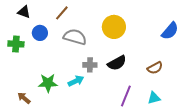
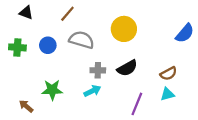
blue circle: (40, 33) -> (48, 45), moved
cyan arrow: (76, 81) -> (92, 91), moved
cyan triangle: (154, 98) -> (167, 94), moved

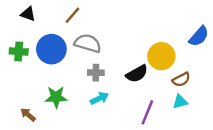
yellow circle: (124, 29) -> (161, 56), moved
blue circle: (48, 45) -> (51, 49), size x1.6
gray cross: (98, 70) -> (96, 73), moved

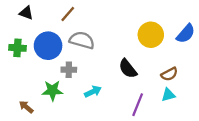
yellow circle: (161, 56) -> (151, 35), moved
gray cross: (96, 73) -> (69, 70), moved
black semicircle: (137, 74) -> (128, 69), turned 80

